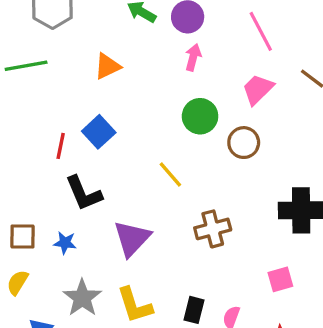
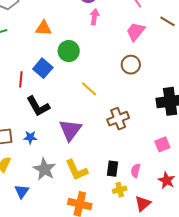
orange triangle: (107, 66) -> (44, 28), turned 36
green circle: (200, 116) -> (69, 51), moved

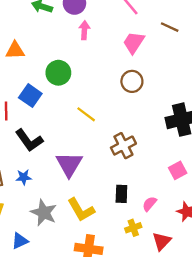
orange triangle: (44, 28) -> (15, 50), moved
black rectangle: (113, 169) -> (121, 194), moved
pink semicircle: (136, 171) -> (149, 204), turned 32
blue triangle: (22, 191) -> (20, 241), turned 35

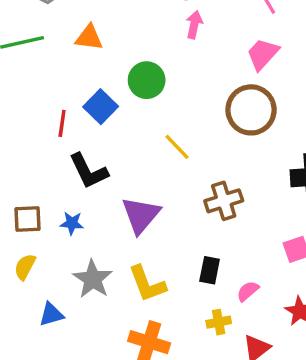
brown circle: (132, 81) -> (251, 110), size x1.5

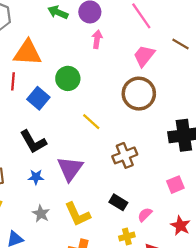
orange triangle: (89, 38) -> (28, 53), size x1.5
red line: (62, 123) -> (13, 81), moved
blue star: (72, 223) -> (36, 177), moved
black rectangle: (210, 270) -> (118, 202), turned -66
gray star: (93, 279) -> (41, 214), size x0.7

